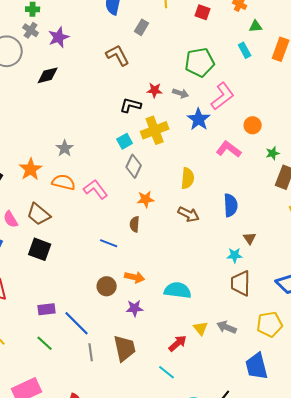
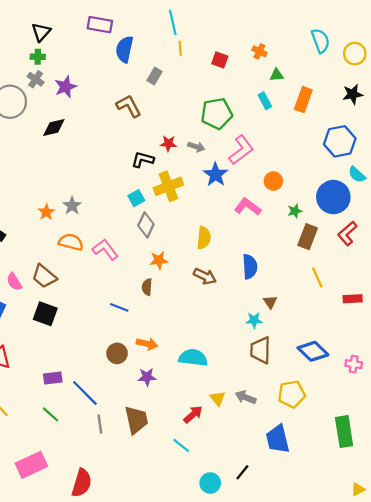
orange star: (31, 169) -> (46, 212), moved, size x0.7

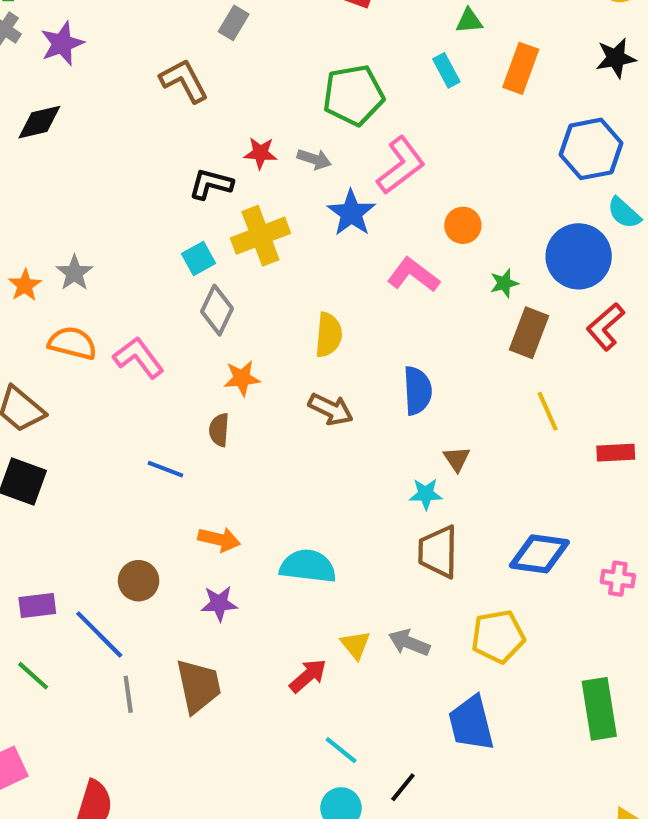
blue diamond: (313, 351) -> (539, 554), turned -36
brown circle: (117, 353) -> (139, 581), moved
cyan line: (181, 445) -> (341, 750), moved

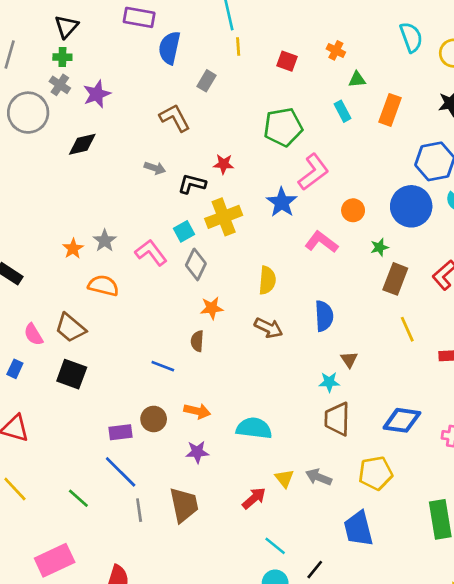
gray arrow: (314, 159) -> (155, 168), moved
blue circle: (579, 256) -> (411, 206), moved
pink L-shape: (139, 358) -> (151, 253), moved
brown circle: (139, 581) -> (154, 419), moved
purple rectangle: (37, 605) -> (121, 432), moved

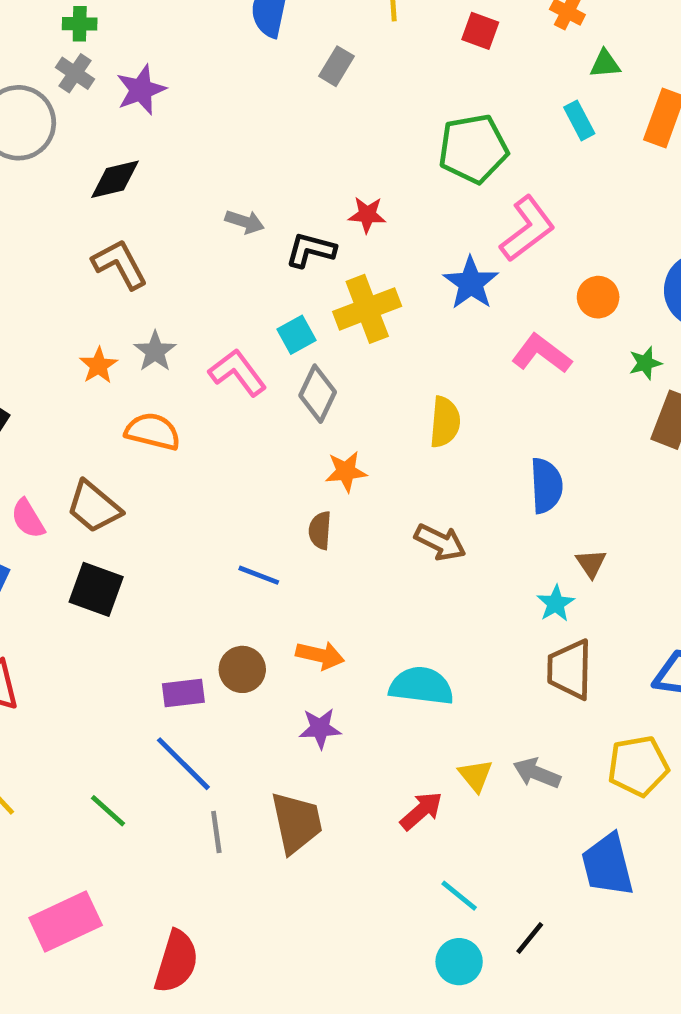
brown L-shape: (175, 118) -> (120, 264), moved
brown arrow: (269, 328) -> (440, 542), moved
cyan star: (329, 382) -> (556, 603), turned -30

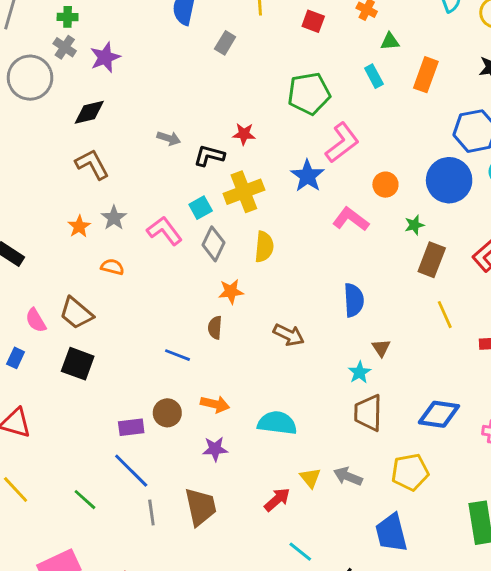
yellow semicircle: (445, 422) -> (264, 247), moved
orange semicircle: (153, 431) -> (112, 267), size x0.7

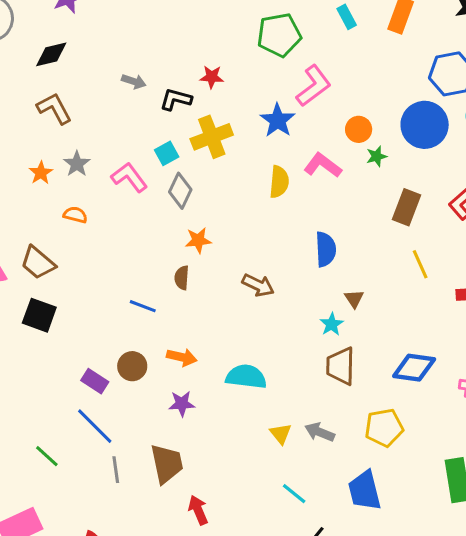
green star: (414, 225) -> (377, 156), moved
yellow semicircle: (264, 247) -> (279, 182), moved
purple rectangle: (131, 427) -> (95, 381), turned 40
red arrow: (277, 500) -> (198, 510), moved, turned -72
cyan line: (300, 552) -> (294, 494), moved

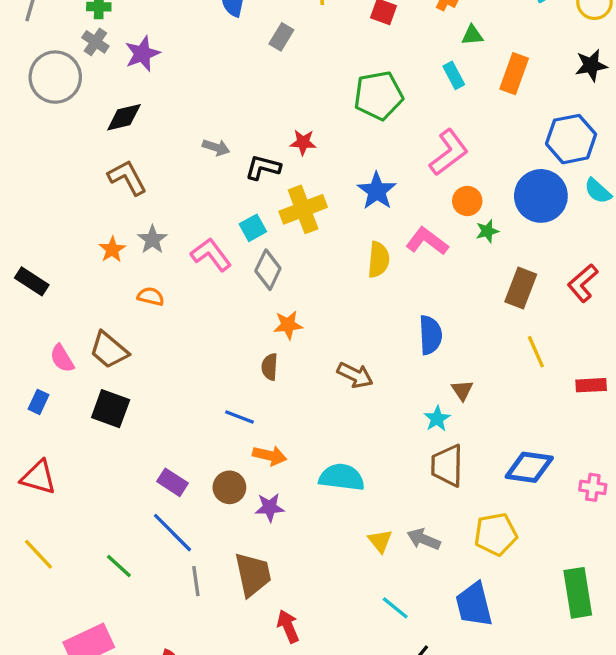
pink L-shape: (314, 86) -> (449, 152), moved
blue line: (143, 306) -> (239, 417), moved
brown circle: (132, 366) -> (229, 487), moved

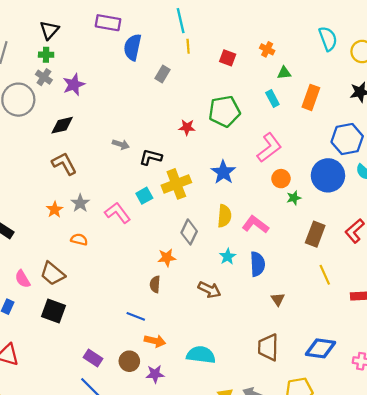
red star: (303, 142) -> (187, 127), moved
pink L-shape: (427, 241) -> (255, 225), moved
gray diamond: (268, 270) -> (189, 232), moved
cyan star: (437, 419) -> (228, 257), moved

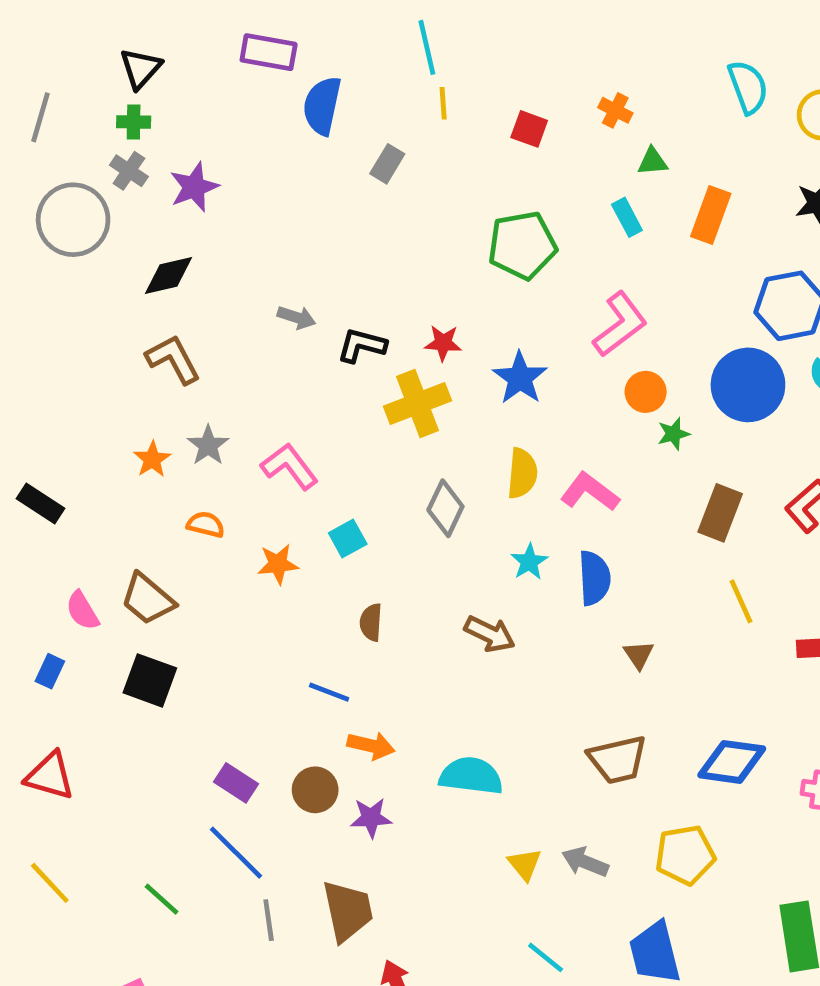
red star: (187, 127) -> (443, 343), moved
cyan square: (144, 196) -> (348, 538), moved
orange star: (167, 258) -> (278, 564), moved
brown trapezoid: (268, 347) -> (618, 760), turned -104

